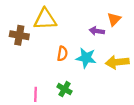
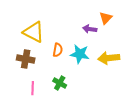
yellow triangle: (45, 19) -> (34, 32), moved, turned 30
brown cross: (19, 35) -> (26, 59), moved

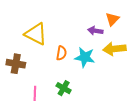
yellow arrow: (109, 58) -> (114, 49), moved
brown cross: (26, 59) -> (16, 64), moved

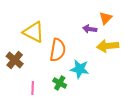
orange semicircle: (61, 53) -> (58, 50), size x1.6
cyan star: (85, 57) -> (80, 69), moved
brown cross: (16, 64) -> (15, 60), turned 30

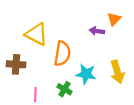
yellow arrow: (108, 46) -> (117, 72), moved, turned -100
brown cross: (15, 60) -> (16, 64), turned -36

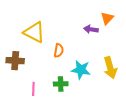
orange semicircle: (62, 54) -> (59, 51), size x0.6
green cross: (64, 89) -> (61, 84), turned -32

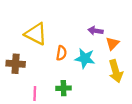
orange triangle: (107, 18) -> (113, 43), moved
cyan star: (81, 70) -> (85, 58), moved

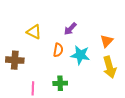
purple arrow: (95, 31) -> (70, 29), moved, turned -56
yellow triangle: (36, 34) -> (34, 32), size x0.7

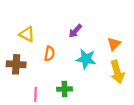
yellow triangle: (34, 32) -> (27, 34), moved
orange semicircle: (58, 50) -> (49, 54), moved

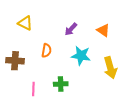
yellow triangle: (27, 34) -> (25, 23), moved
orange triangle: (114, 44) -> (103, 30), moved, turned -40

